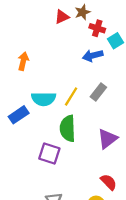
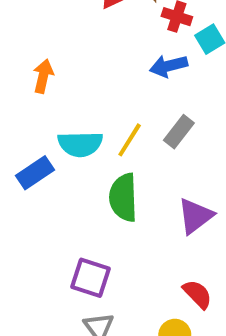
purple square: (49, 154) -> (90, 278), moved

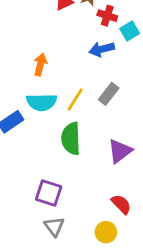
orange arrow: (43, 76) -> (40, 65), moved

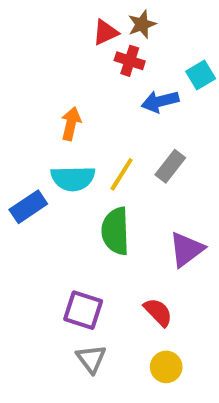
red cross: (107, 16) -> (130, 61), moved
red semicircle: (121, 204) -> (158, 312), moved

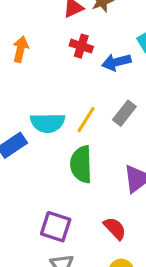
red cross: (130, 61) -> (81, 46), moved
orange arrow: (71, 124) -> (20, 49), moved

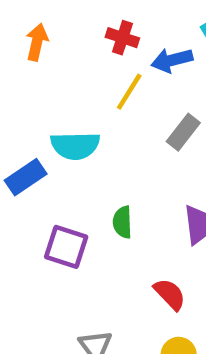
yellow line: (86, 120) -> (129, 92), moved
green semicircle: (81, 164) -> (122, 222), moved, size x0.6
purple square: (56, 227) -> (66, 247), moved

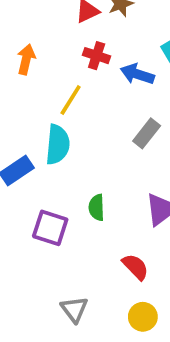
blue arrow: (172, 60) -> (137, 74), turned 32
yellow line: (129, 92) -> (71, 100), moved
cyan semicircle: (75, 146) -> (58, 145), turned -84

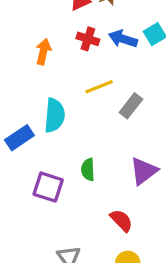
orange arrow: (26, 59) -> (43, 52), moved
blue arrow: (137, 74) -> (123, 39), moved
yellow line: (71, 100) -> (99, 87), moved, turned 36

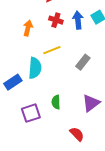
blue arrow: (123, 39) -> (78, 20), turned 66
yellow line: (99, 87) -> (52, 50), moved
purple square: (48, 187) -> (31, 113), turned -36

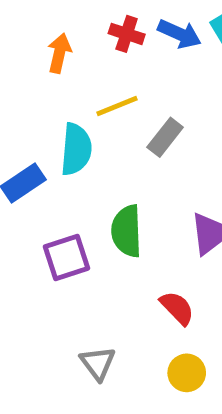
blue arrow: (78, 20) -> (179, 34), turned 120
gray rectangle: (83, 62) -> (165, 137), moved
green semicircle: (56, 102) -> (127, 231), size x1.5

